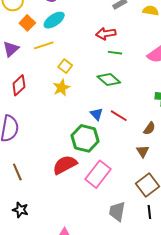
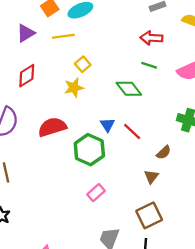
red arrow: (106, 34) -> (151, 38), moved
green line: (115, 53) -> (149, 65), moved
red semicircle: (65, 165) -> (52, 127), moved
pink rectangle: (98, 174) -> (96, 193), size x0.6

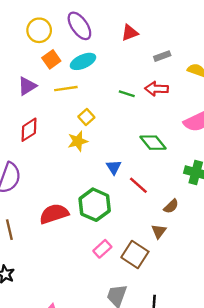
green line: (149, 65) -> (127, 94), moved
green diamond: (129, 89) -> (153, 143), moved
blue triangle: (107, 125) -> (114, 167), moved
red semicircle: (52, 127) -> (54, 214), moved
brown square: (149, 215) -> (135, 255), moved, turned -30

